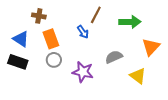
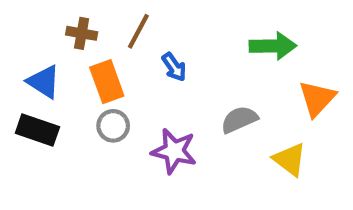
brown line: (96, 15) -> (138, 31), moved

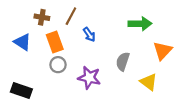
gray semicircle: (239, 120) -> (123, 61), turned -48
black rectangle: (37, 130) -> (21, 91), moved

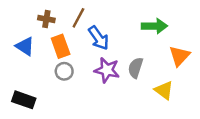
blue arrow: (89, 34) -> (99, 38), size x1.5
purple star: (89, 78) -> (107, 70), moved

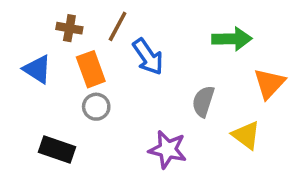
purple star: (107, 70) -> (168, 150), moved
black rectangle: (24, 100) -> (57, 150), moved

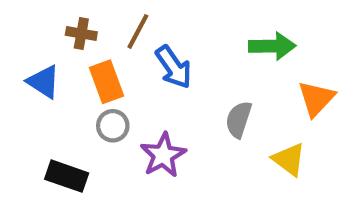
purple star: (168, 150) -> (163, 155), moved, turned 30

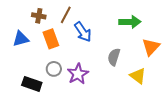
blue triangle: (44, 82) -> (21, 39), turned -48
gray circle: (113, 126) -> (54, 69), moved

